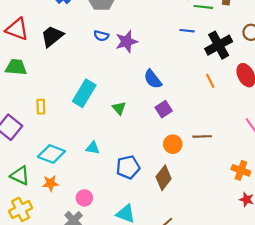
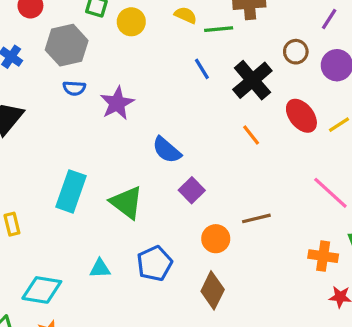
blue line: (187, 31) -> (202, 69), turned 64
blue semicircle: (101, 36) -> (74, 88), moved
green triangle: (119, 108) -> (127, 202), size x1.6
blue pentagon: (128, 167) -> (155, 263), moved

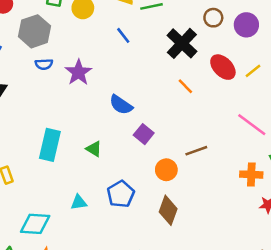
blue line: (202, 69) -> (123, 35), moved
green triangle: (127, 202) -> (94, 149), size x0.6

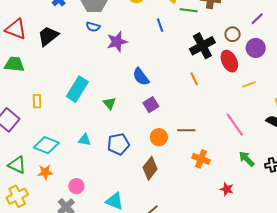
red ellipse: (223, 67) -> (229, 61), moved
orange cross: (251, 175) -> (201, 159), moved

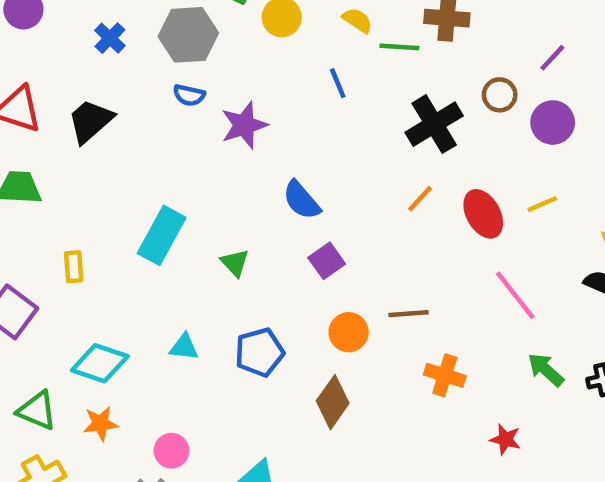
red ellipse: (229, 61) -> (483, 214), moved
orange line: (194, 79) -> (420, 199), turned 72

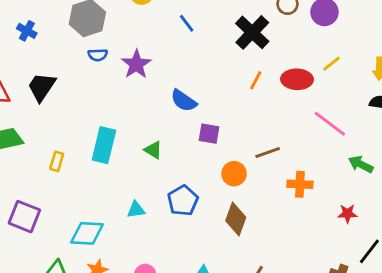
blue cross: (110, 38) -> (27, 31), moved
red ellipse: (483, 214) -> (297, 79), turned -44
purple square: (327, 261) -> (209, 134), turned -30
yellow rectangle: (74, 267) -> (57, 161), moved, turned 36

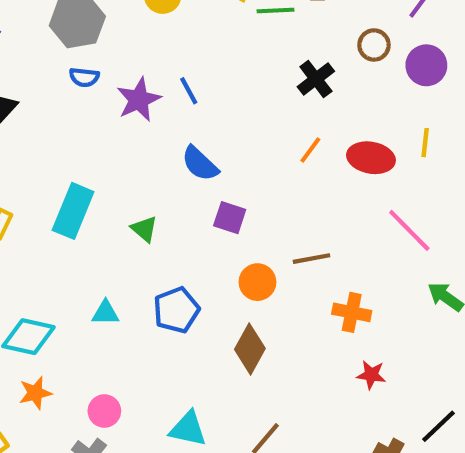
blue line: (187, 23) -> (189, 91), moved
black cross: (252, 32) -> (316, 79), size x0.7
yellow line: (331, 64) -> (425, 143), turned -54
red star: (347, 214) -> (371, 375), moved

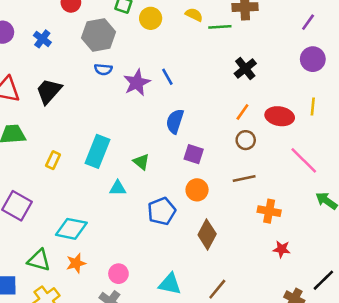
brown circle: (374, 45) -> (246, 140), moved
blue semicircle: (200, 164) -> (175, 121), turned 65
orange circle: (257, 282) -> (197, 190), moved
cyan triangle: (105, 313) -> (118, 188), moved

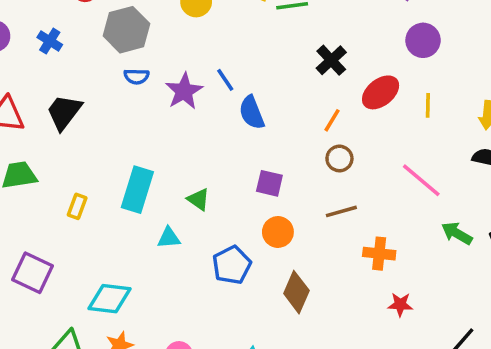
red ellipse: (280, 116) -> (381, 92), moved, turned -44
blue semicircle: (175, 121) -> (252, 113), moved, turned -35

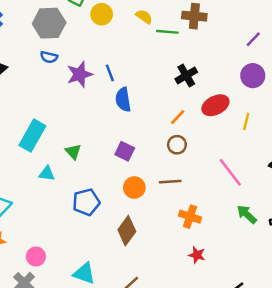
orange circle: (278, 232) -> (134, 188), moved

